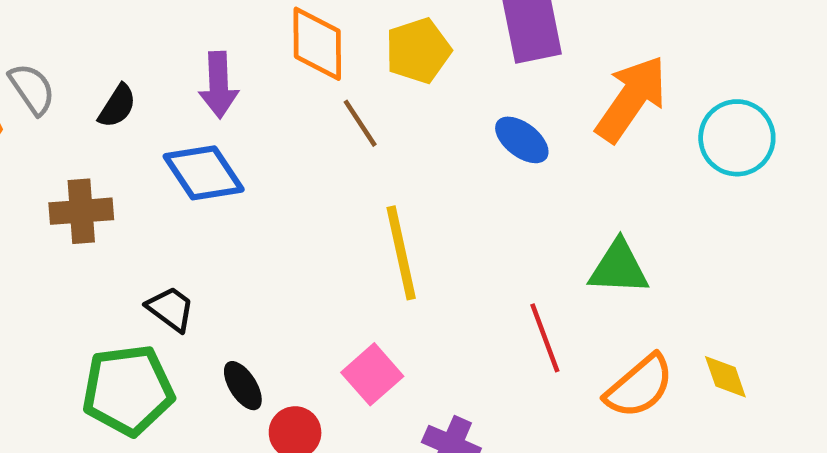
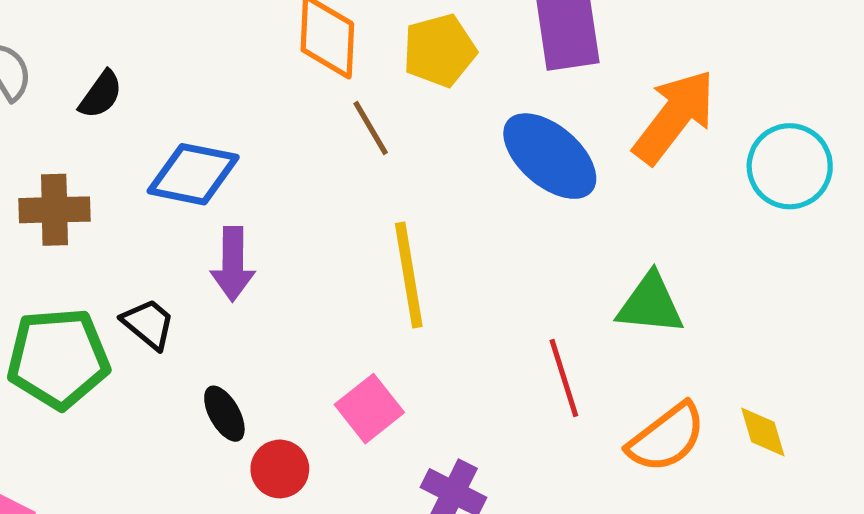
purple arrow: (219, 85) -> (233, 264), moved
blue ellipse: (522, 140) -> (550, 156), size x1.6
blue diamond: (204, 173) -> (193, 174), turned -48
green pentagon: (128, 390) -> (58, 358), moved

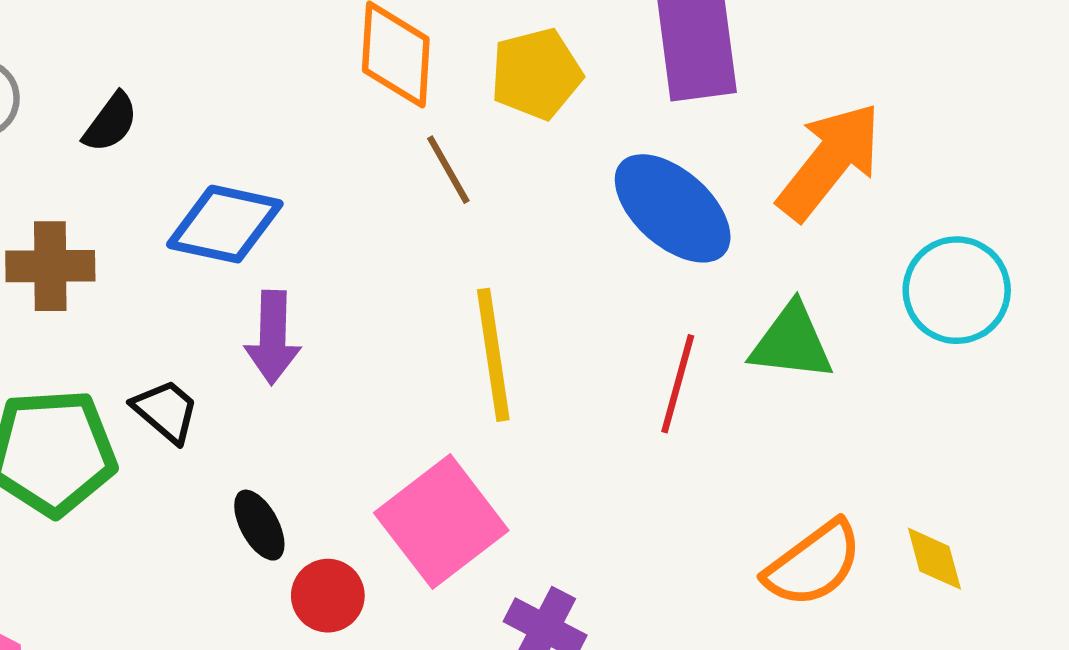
cyan circle: (790, 166) -> (957, 290), moved
green triangle: (650, 304) -> (792, 342), moved
red line: (564, 378) -> (678, 384), moved, turned 32
pink square: (369, 409) -> (441, 522), size x1.5

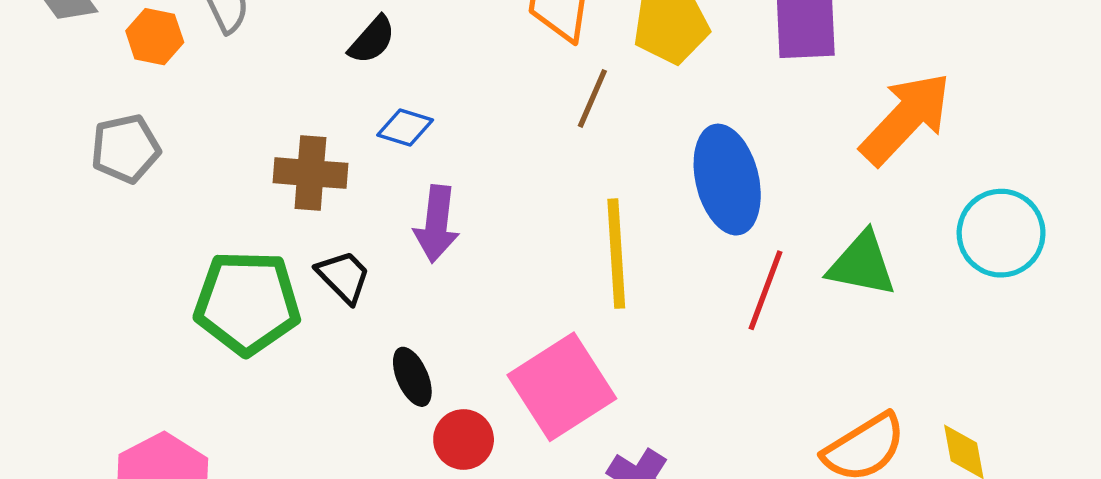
black semicircle: (111, 122) -> (372, 40), moved
brown line: (448, 170) -> (592, 98), turned 48
blue ellipse: (673, 208) -> (727, 180), moved, turned 30
blue diamond: (225, 224) -> (405, 127), size x0.6
brown cross: (50, 266) -> (310, 173), moved

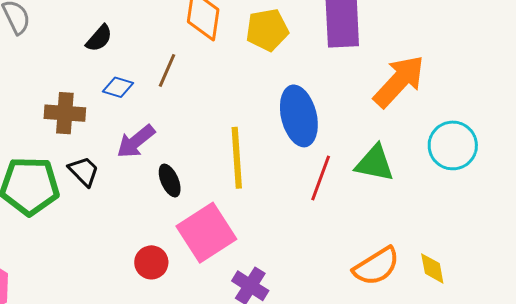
brown line: (592, 98) -> (167, 70), moved
purple arrow: (437, 224) -> (136, 141), turned 45
black ellipse: (412, 377) -> (170, 181), moved

